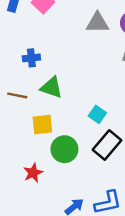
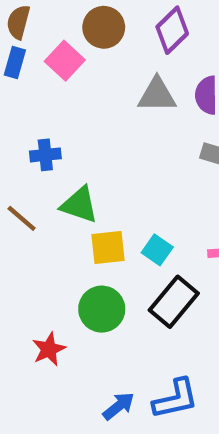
brown line: (17, 95) -> (22, 218), turned 30
yellow square: (42, 124) -> (108, 247), moved

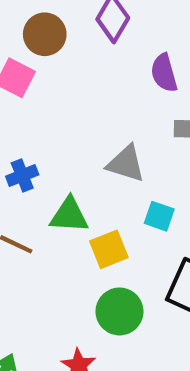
gray triangle: (157, 95) -> (126, 164), moved, turned 33
cyan square: (157, 250) -> (159, 216), moved

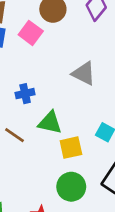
gray triangle: (126, 164) -> (84, 74), moved

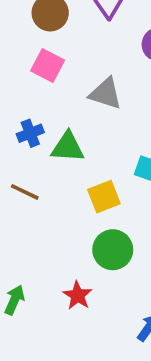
pink square: (31, 33) -> (48, 66), moved
green triangle: (50, 123) -> (68, 147), moved

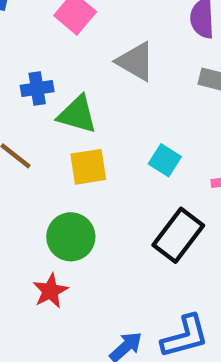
yellow square: (104, 197) -> (88, 167), moved
green circle: (113, 250) -> (71, 237), moved

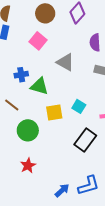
yellow square: (88, 167) -> (54, 112), moved
green circle: (71, 237) -> (28, 130), moved

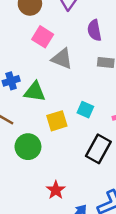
pink square: (38, 41) -> (43, 37), moved
red star: (28, 166) -> (56, 190), moved

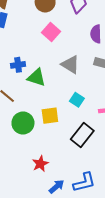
gray triangle: (62, 59) -> (70, 65), moved
yellow square: (57, 121) -> (50, 116), moved

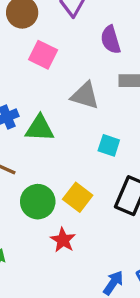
yellow square: (50, 116) -> (78, 197), moved, turned -30
red star: (40, 164) -> (63, 240), moved

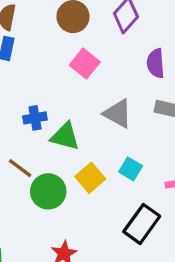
yellow square: (78, 197) -> (90, 178), moved
green circle: (38, 202) -> (48, 191), moved

